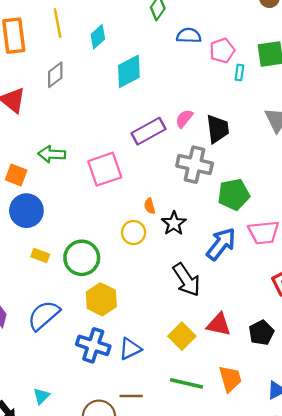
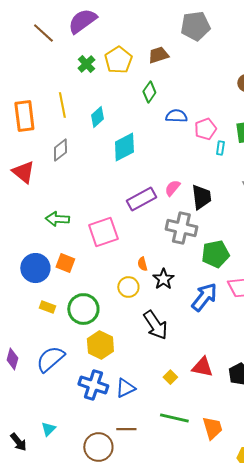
orange square: (16, 175) -> (65, 263), moved
black arrow: (186, 280) -> (155, 325), moved
yellow square: (182, 336) -> (170, 377), size x0.6
orange trapezoid: (230, 379) -> (212, 428), moved

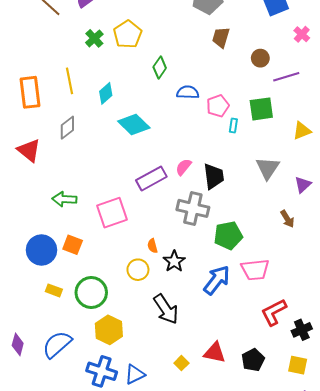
brown trapezoid: (158, 55) -> (221, 37), moved, turned -55
cyan diamond: (124, 147) -> (134, 124), turned 72

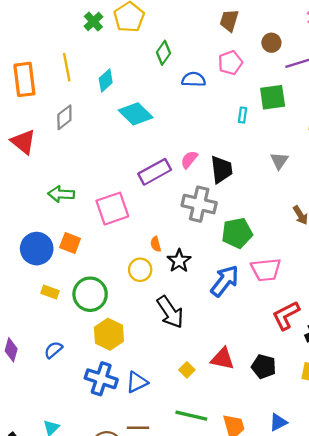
pink pentagon: (218, 106) -> (230, 63), moved
gray triangle: (268, 168) -> (279, 161), size x0.7
blue semicircle: (57, 344) -> (53, 350), size x0.6
black pentagon: (253, 360) -> (264, 367), turned -30

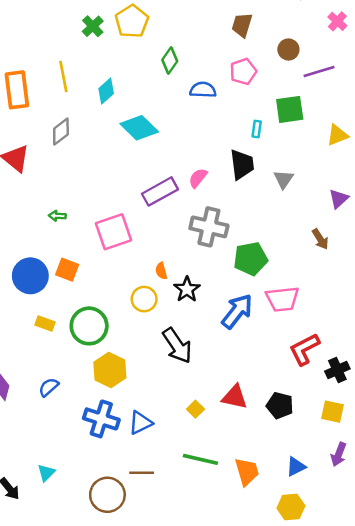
gray triangle: (279, 161) -> (284, 179), moved
black trapezoid: (221, 170) -> (242, 164), moved
green arrow: (61, 194) -> (57, 216), size x0.6

